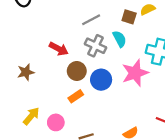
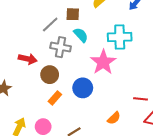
brown square: (129, 17) -> (73, 14), moved
blue circle: (101, 80) -> (83, 88), moved

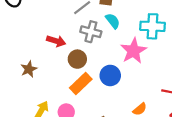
orange rectangle: (55, 98) -> (81, 83), size x1.5

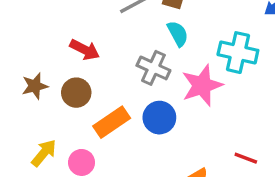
gray cross: (91, 32) -> (153, 68), moved
brown circle: (77, 59) -> (76, 93), moved

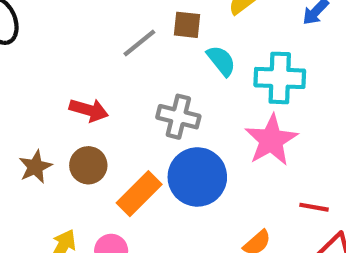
cyan semicircle: (178, 34) -> (221, 61), moved
pink star: (202, 85) -> (271, 140), moved
blue circle: (159, 118) -> (197, 177), size x1.4

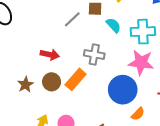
pink star: (271, 140) -> (141, 63), turned -30
blue circle: (197, 177) -> (123, 90), moved
orange rectangle: (139, 194) -> (76, 79), moved

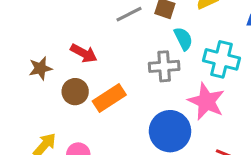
gray cross: (94, 54) -> (164, 66), moved, turned -30
brown star: (25, 85) -> (40, 68), moved

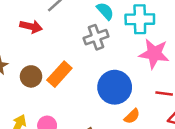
red arrow: (84, 53) -> (31, 27), moved
pink star: (206, 101) -> (154, 54), moved

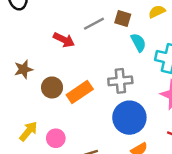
gray cross: (96, 37) -> (120, 81), moved

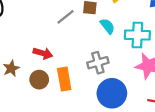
red arrow: (64, 40) -> (43, 53), moved
orange rectangle: (80, 92) -> (64, 79), turned -55

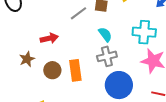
cyan semicircle: (107, 26) -> (105, 34), moved
red arrow: (43, 53) -> (49, 38), moved, turned -30

